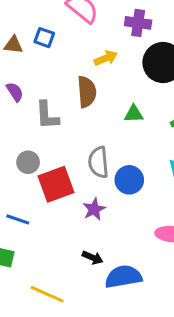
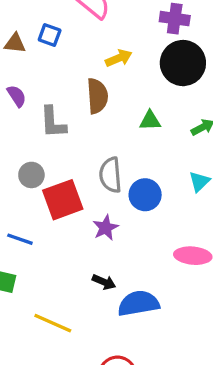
purple cross: (138, 23) -> (175, 19), moved

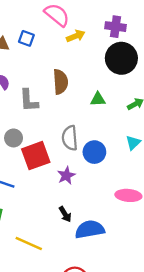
yellow arrow: (119, 58) -> (76, 36), moved
black arrow: (104, 282) -> (65, 214), turned 35

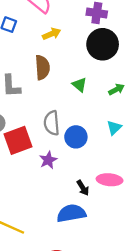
yellow arrow: (76, 36) -> (52, 34), moved
green triangle: (98, 99) -> (79, 85), turned 42
black arrow: (65, 214) -> (83, 188), moved

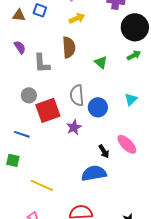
black circle: (103, 44) -> (135, 27), moved
green arrow: (116, 89) -> (134, 55), moved
pink ellipse: (110, 180) -> (127, 144), turned 40

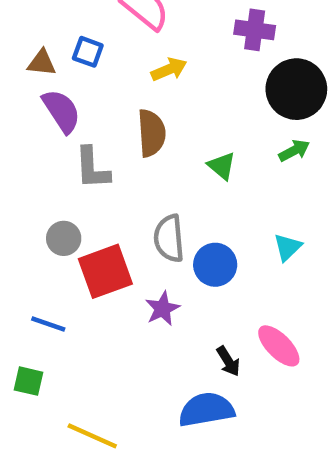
purple semicircle: (20, 47) -> (61, 111), moved, size x1.5

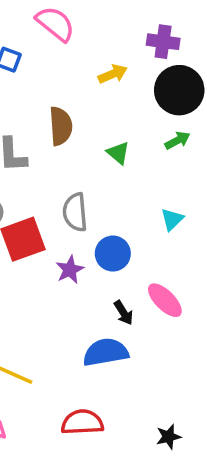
purple cross: (255, 30) -> (163, 42), moved
yellow arrow: (169, 69) -> (113, 74), moved
blue circle: (215, 265) -> (113, 254), moved

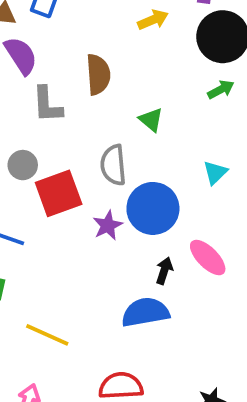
green triangle: (118, 153) -> (151, 120), moved
blue circle: (113, 254) -> (153, 208), size x1.4
black arrow: (124, 313) -> (164, 271), turned -130

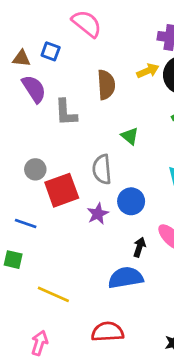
yellow arrow: (153, 20) -> (148, 71), moved
brown semicircle: (98, 74) -> (106, 85), moved
gray L-shape: (47, 105) -> (66, 112), moved
blue circle: (153, 208) -> (131, 201), size x0.7

